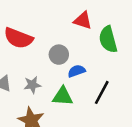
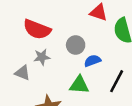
gray star: (32, 85) -> (42, 57), moved

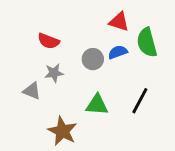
red semicircle: (37, 29) -> (48, 41), size x0.7
blue semicircle: (92, 61) -> (118, 52), moved

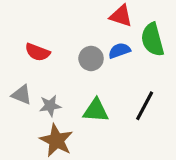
red semicircle: (48, 41) -> (37, 52), moved
gray star: (54, 73) -> (50, 106), moved

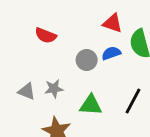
red semicircle: (37, 52) -> (46, 35), moved
gray star: (50, 106) -> (54, 89), moved

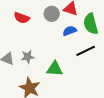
gray circle: (87, 60) -> (52, 14), moved
black line: (133, 101) -> (86, 51), moved, turned 36

